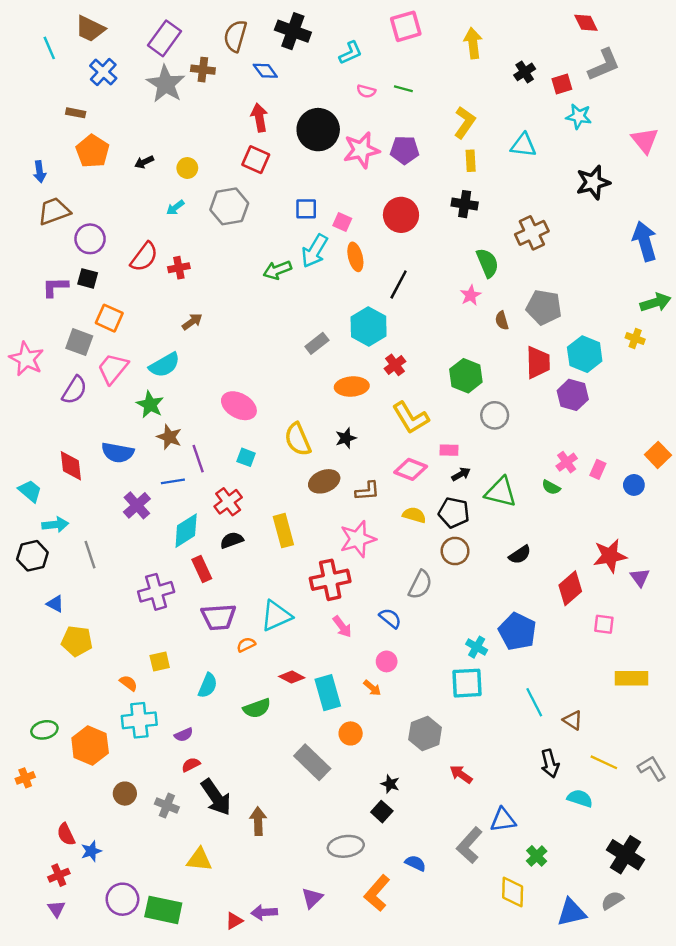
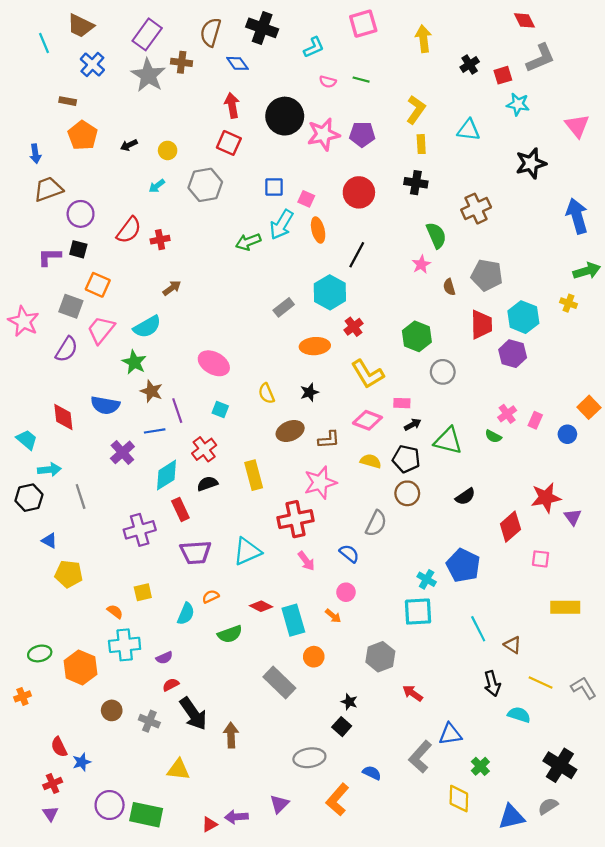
yellow semicircle: (298, 439) -> (266, 393), size x0.7
orange semicircle: (246, 645) -> (211, 597), moved

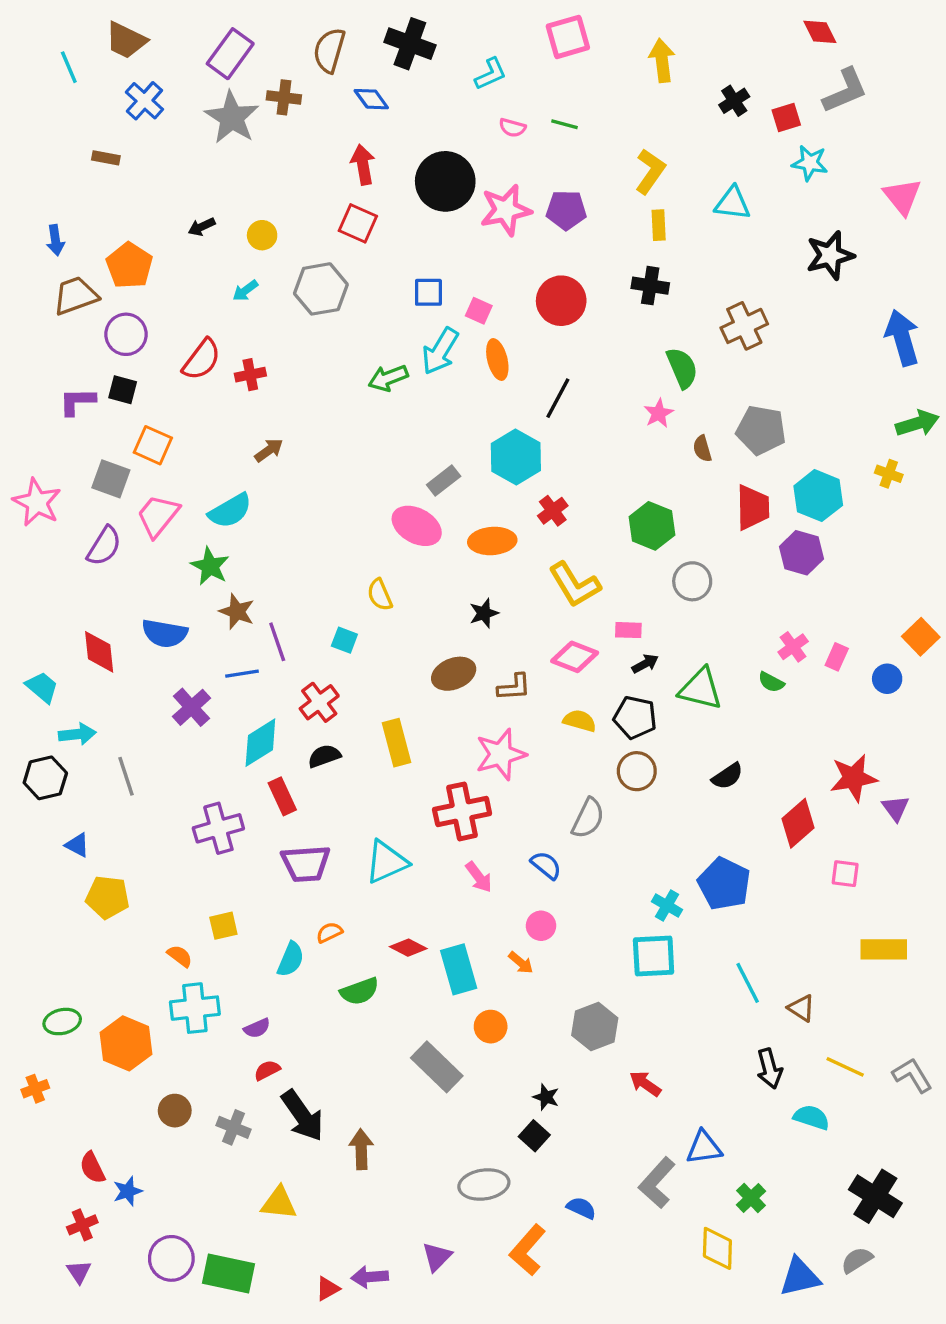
orange pentagon: (83, 135) -> (129, 265), moved
pink ellipse: (214, 363) -> (417, 526), moved
yellow semicircle: (266, 393) -> (380, 595), moved

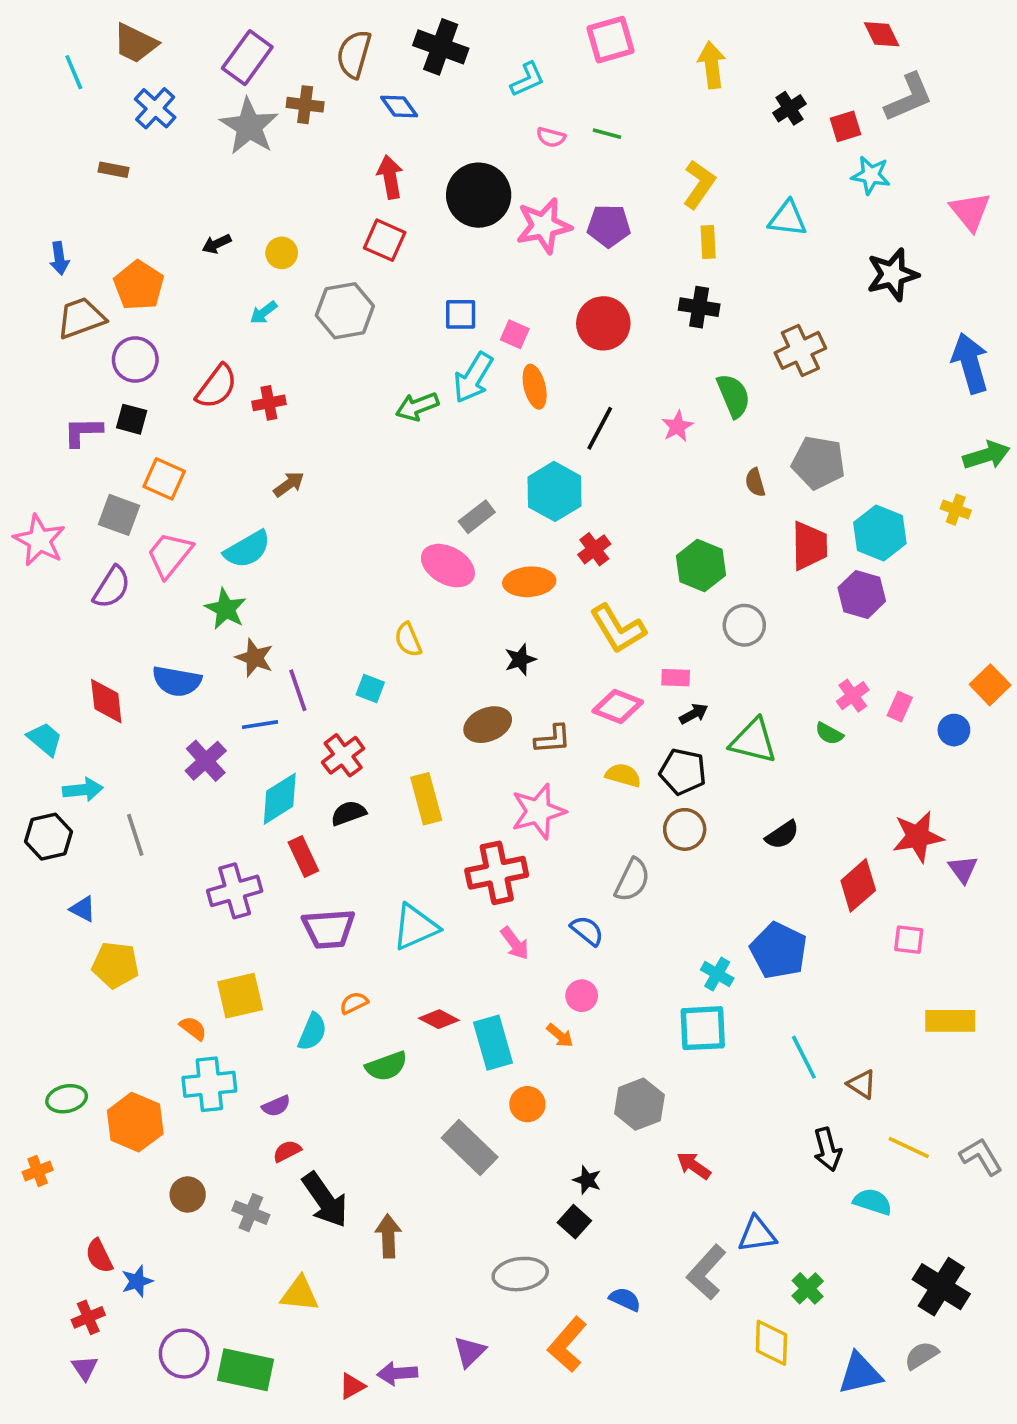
pink star: (659, 413) -> (677, 426), moved
yellow square: (223, 926) -> (240, 996), size x1.5

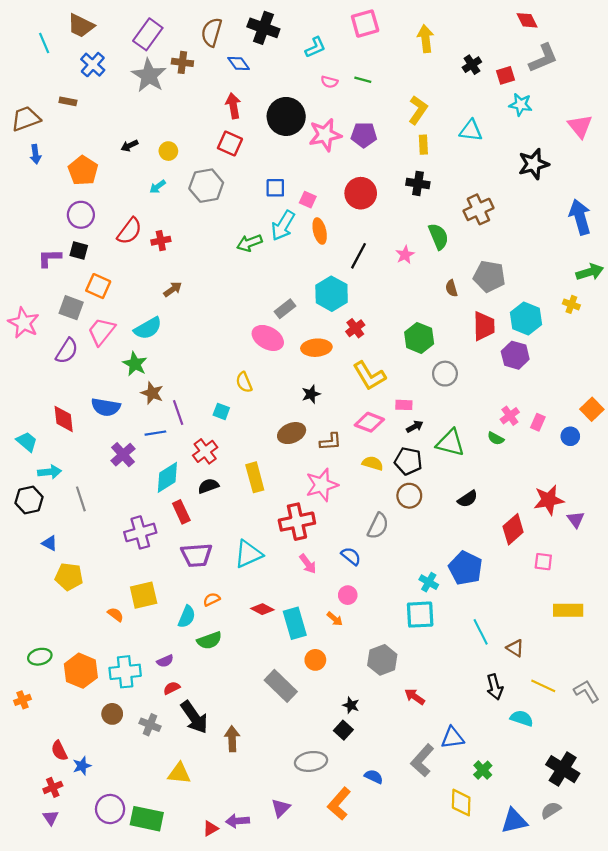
brown trapezoid: (81, 318) -> (26, 119), moved
green semicircle: (386, 1066) -> (209, 640), moved
cyan cross: (209, 1084) -> (125, 672), moved

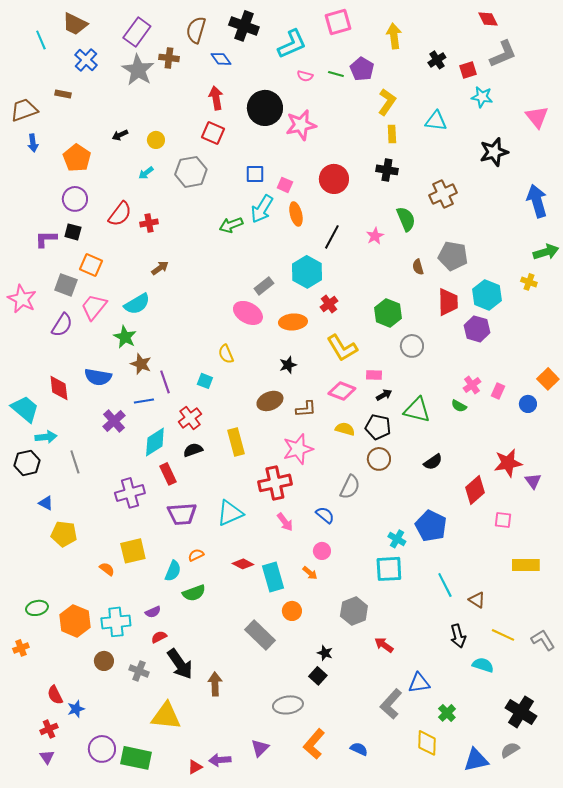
cyan L-shape: (315, 47) -> (292, 44), size x1.5
purple pentagon: (364, 135) -> (362, 69), moved, turned 30
cyan trapezoid: (27, 442) -> (25, 409), size x1.4
yellow triangle: (179, 773) -> (166, 716), size x1.4
blue semicircle: (374, 777) -> (359, 749), moved

